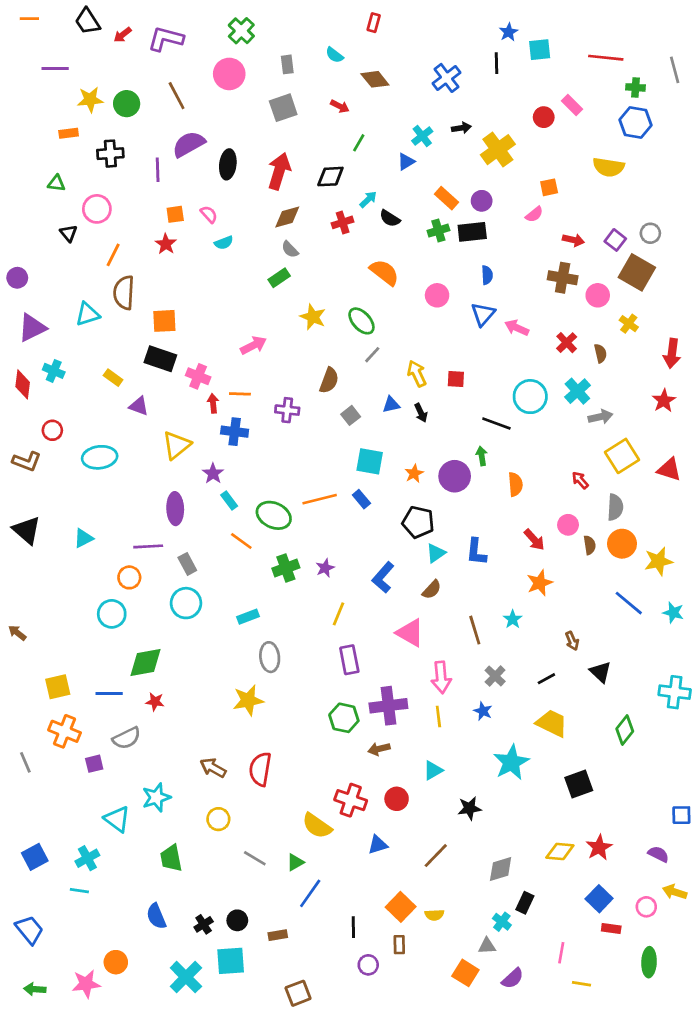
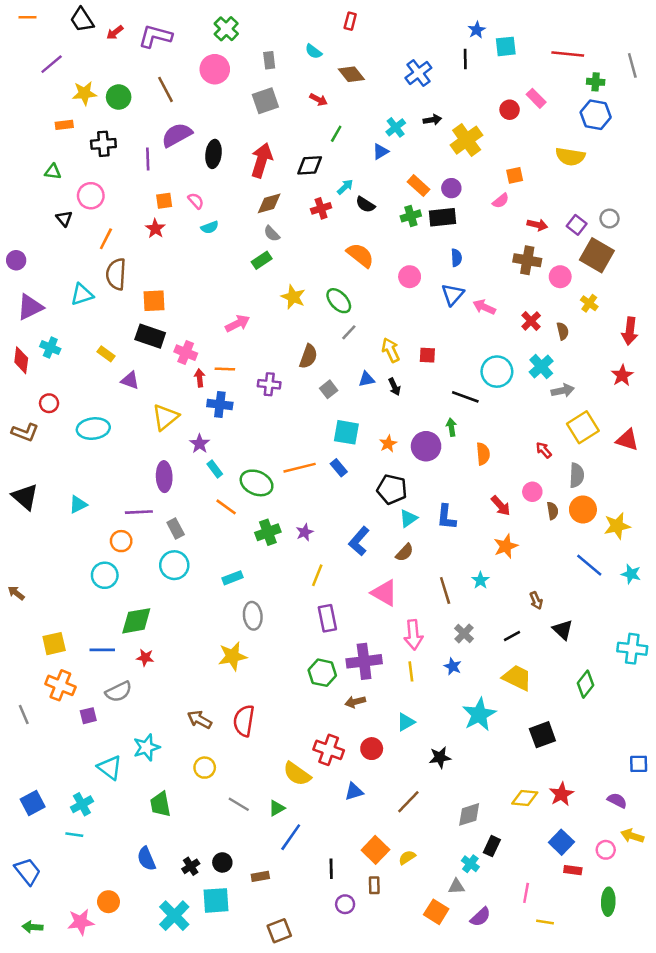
purple line: (55, 69) -> (52, 64), turned -40
yellow semicircle: (434, 915) -> (407, 857), turned 150

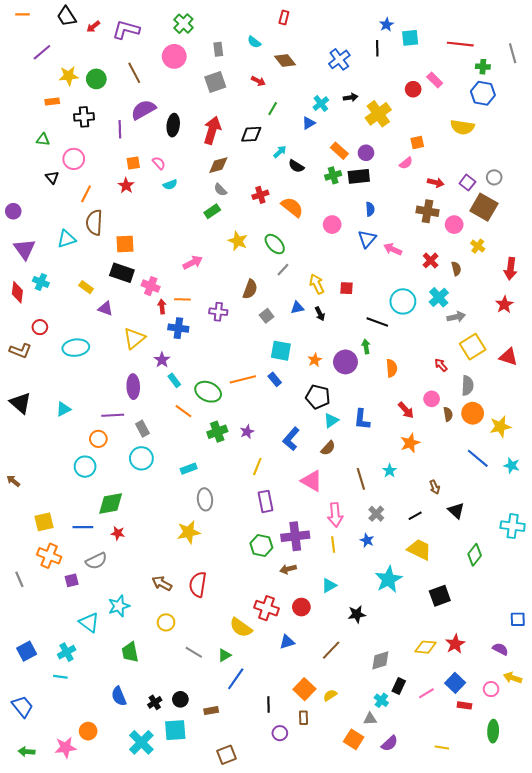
red cross: (321, 208) -> (260, 195), moved
purple triangle: (30, 307) -> (25, 249), turned -40
pink line: (526, 893) -> (426, 693), moved, turned 49

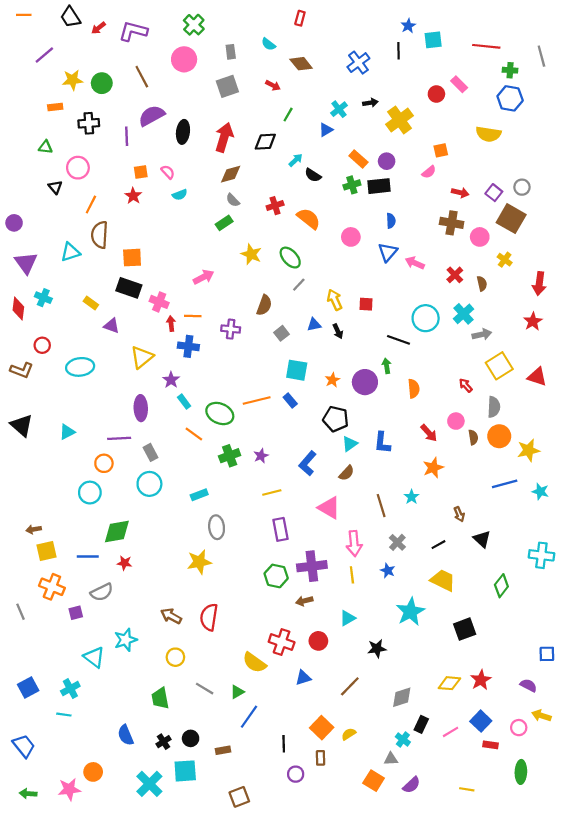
blue line: (478, 458) -> (505, 484), turned -55
yellow line: (257, 467) -> (272, 493), turned 54
brown arrow: (13, 481) -> (34, 529), moved, turned -48
green trapezoid: (130, 652) -> (160, 698), moved

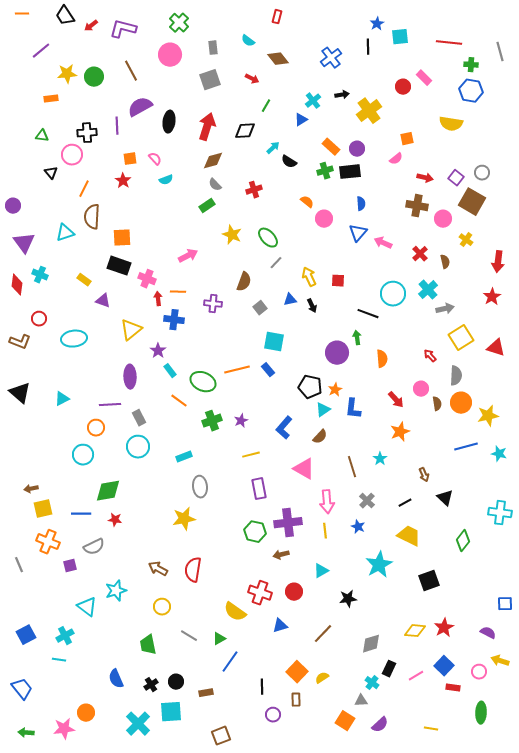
black cross: (89, 123) -> (87, 133), moved
orange semicircle: (309, 219) -> (307, 202), moved, size x0.6
orange star: (332, 380) -> (335, 390), moved

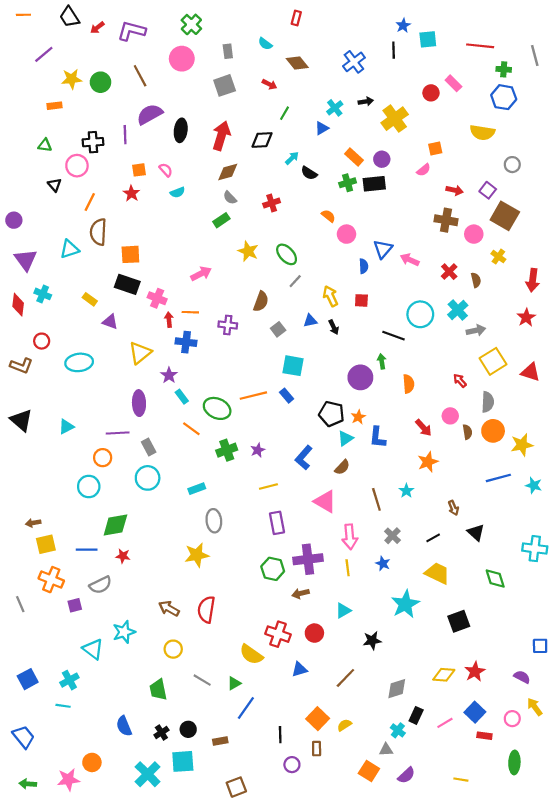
gray circle: (482, 173) -> (512, 165), moved
blue semicircle: (361, 204) -> (364, 266), moved
green diamond: (463, 541) -> (495, 578), turned -55
yellow arrow: (500, 661) -> (535, 707), turned 36

